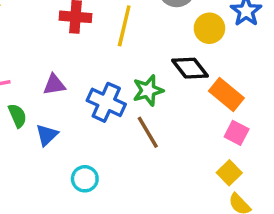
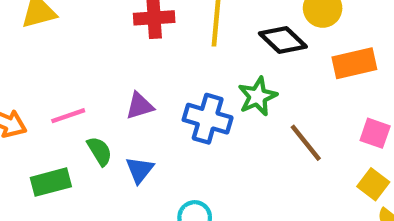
black diamond: (190, 68) -> (283, 40), moved
orange rectangle: (226, 94) -> (354, 63), moved, turned -44
brown line: (148, 132) -> (306, 143), moved

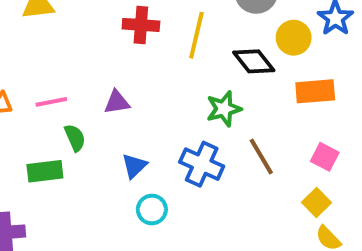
blue cross: (208, 119) -> (202, 164), moved
blue triangle: (140, 170) -> (134, 166), moved
green rectangle: (51, 182) -> (45, 171), moved

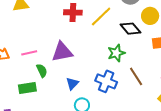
yellow line: (196, 35) -> (101, 17), turned 35
purple triangle: (117, 102) -> (62, 52), size x1.6

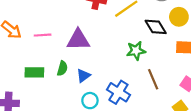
green semicircle: (42, 71) -> (62, 68), moved, turned 32
blue cross: (106, 81) -> (118, 92), moved

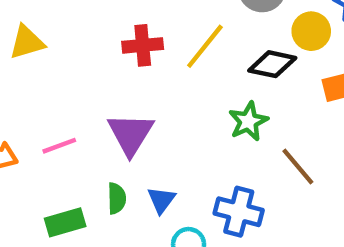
black diamond: (156, 27) -> (272, 64), turned -30
purple triangle: (78, 40) -> (131, 134), turned -40

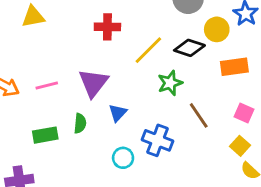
yellow line: (205, 46) -> (148, 50), moved
blue triangle: (161, 200) -> (118, 113), moved

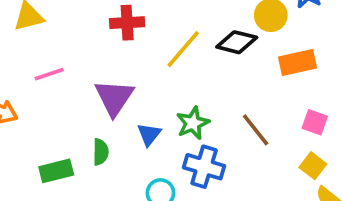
green star: (170, 83) -> (193, 123), moved
pink line: (47, 85) -> (49, 74), moved

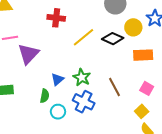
purple triangle: (114, 98) -> (28, 54), moved
green star: (193, 123) -> (82, 77), turned -30
green semicircle: (101, 152) -> (45, 96), moved

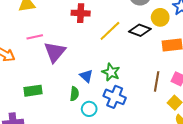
blue triangle: (57, 79) -> (86, 76), turned -32
brown line: (114, 87) -> (157, 81), moved, turned 42

